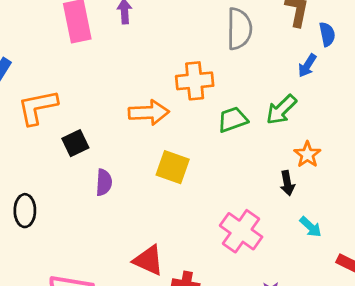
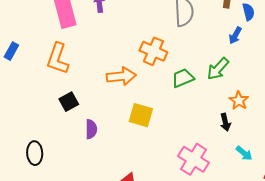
orange cross: (195, 81) -> (153, 51), turned 32
orange L-shape: (38, 107) -> (58, 59), moved, turned -56

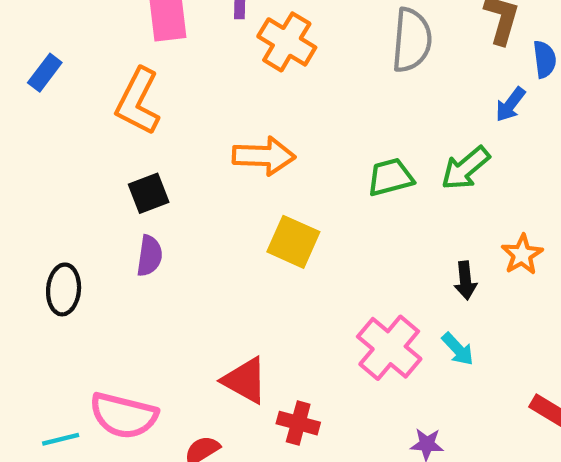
orange cross: (153, 51) -> (287, 42), moved
orange star: (239, 101) -> (522, 255), moved
purple semicircle: (91, 129) -> (150, 256), moved
cyan arrow: (244, 153) -> (458, 349), moved

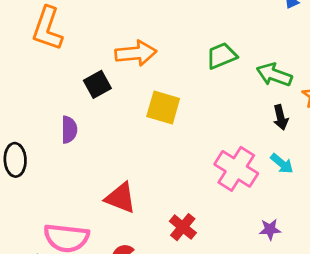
green arrow: (465, 168) -> (274, 75), moved, turned 68
black square: (149, 193) -> (97, 84), moved
red triangle: (245, 380) -> (121, 198), moved
red cross: (298, 423) -> (183, 227), turned 32

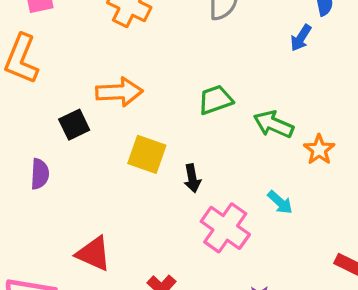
black arrow: (281, 117) -> (192, 178), moved
cyan arrow: (282, 164) -> (280, 202), moved

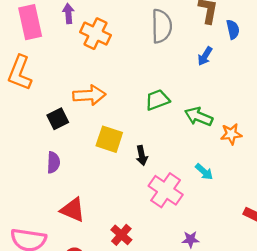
blue arrow: (301, 38) -> (205, 56), moved
orange star: (319, 150) -> (231, 134), turned 30
purple semicircle: (40, 174) -> (53, 162), moved

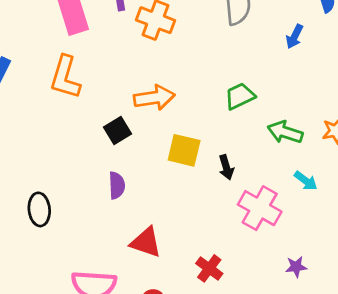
green arrow: (199, 117) -> (285, 132), moved

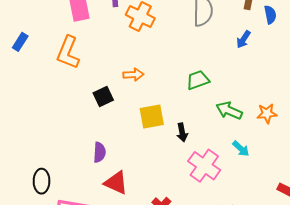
orange arrow: (154, 98) -> (133, 75), size x0.7
yellow square: (184, 150) -> (152, 116), turned -30
purple semicircle: (117, 185) -> (99, 152), moved
black ellipse: (39, 209) -> (42, 181), moved

